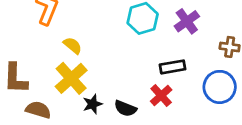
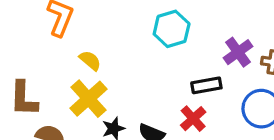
purple cross: (187, 21) -> (238, 52), moved

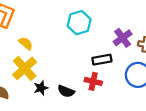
red cross: (193, 119) -> (93, 81), turned -35

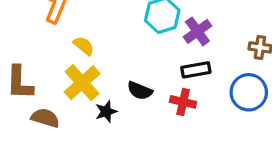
purple cross: (123, 38) -> (197, 31), moved
black semicircle: (66, 91) -> (140, 91), moved

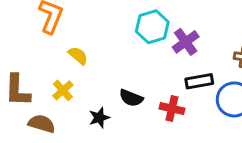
black rectangle: (196, 70) -> (199, 81), moved
yellow cross: (82, 83) -> (63, 90), moved, size x0.6

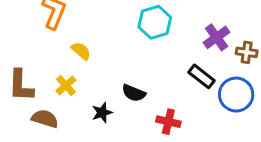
purple cross: (186, 42) -> (217, 37), moved
black rectangle: (199, 81) -> (201, 76), turned 48
red cross: (172, 109) -> (168, 122), moved

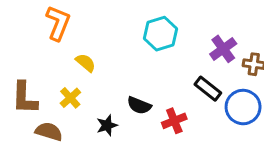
red cross: (168, 122) -> (174, 121), moved, turned -35

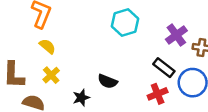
yellow semicircle: (86, 63) -> (47, 46), moved
red cross: (174, 121) -> (158, 94), moved

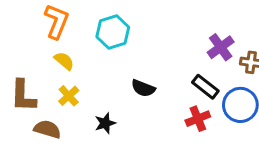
cyan hexagon: (125, 23) -> (113, 32), moved
black semicircle: (108, 81) -> (143, 88), moved

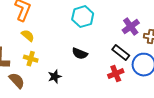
cyan hexagon: (113, 32) -> (83, 17), moved
yellow cross: (69, 96) -> (31, 59), turned -32
brown semicircle: (47, 129) -> (17, 81), turned 30

